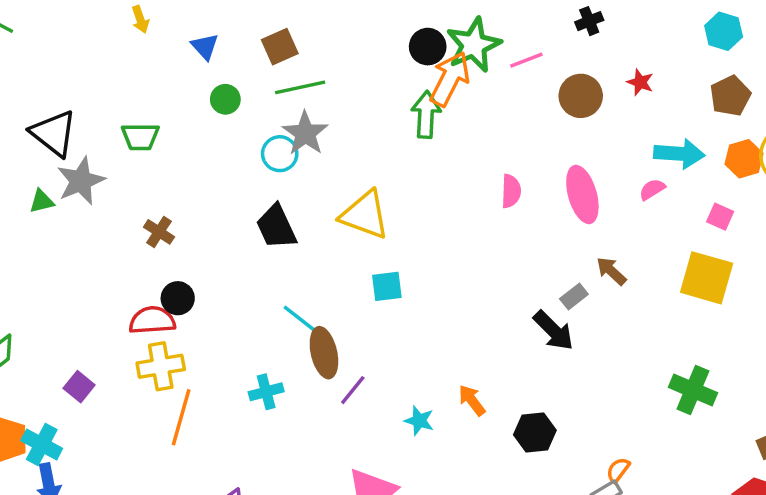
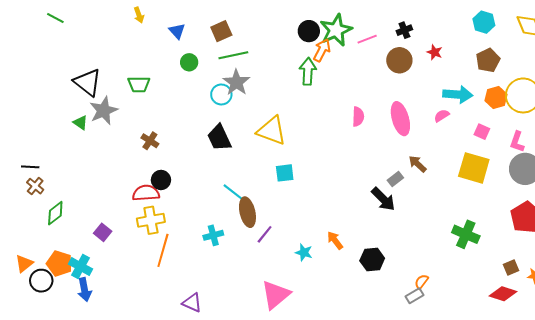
black cross: (589, 21) -> (404, 30), moved
orange arrow: (450, 79) -> (322, 50), size x0.7
green triangle: (42, 201) -> (80, 123), turned 49

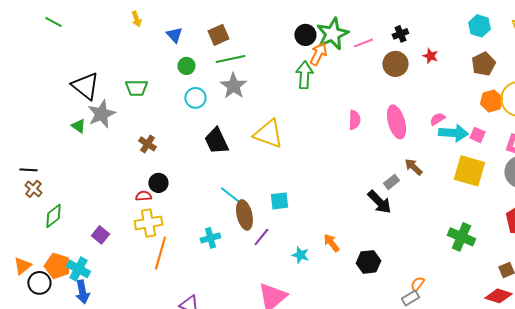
cyan circle: (221, 94) -> (195, 98), moved
cyan arrow: (458, 94) -> (453, 133), moved
cyan square: (285, 173) -> (279, 201), moved
red semicircle: (146, 193) -> (143, 196), size x0.6

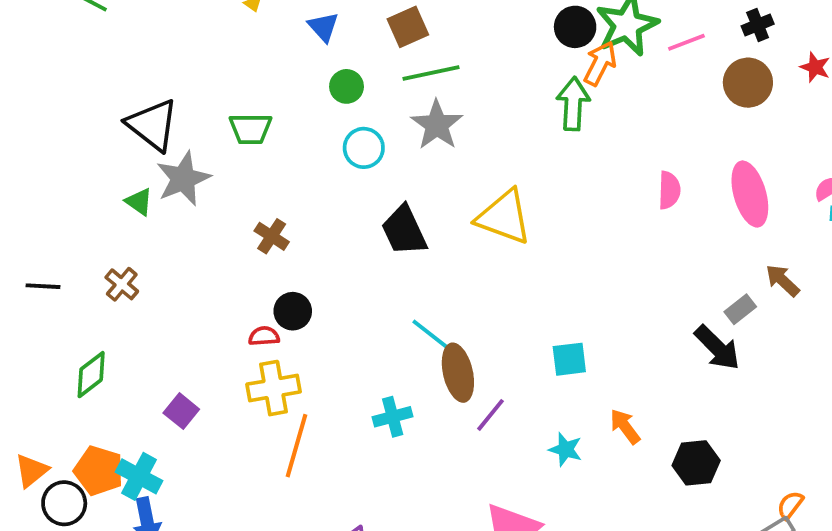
brown cross: (33, 189) -> (122, 284), moved
cyan square: (279, 201) -> (569, 359), moved

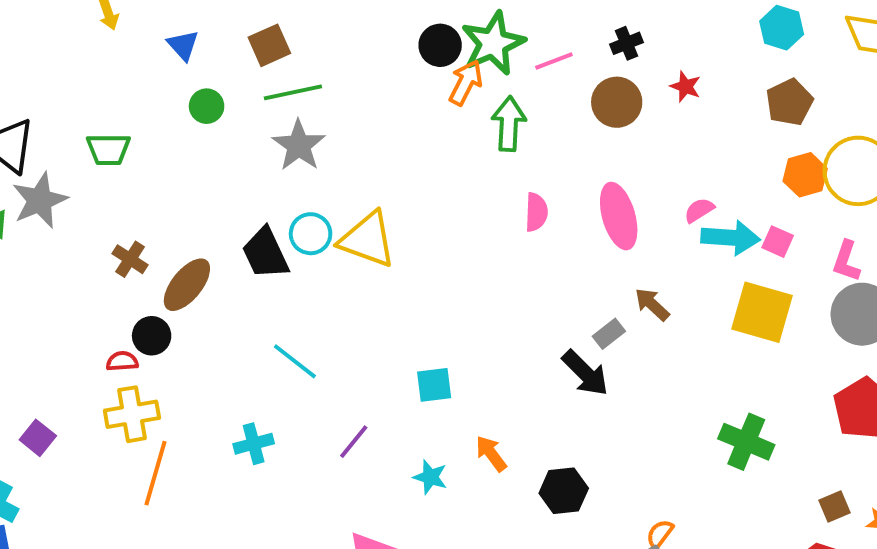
green arrow: (573, 104) -> (509, 124), moved
cyan circle: (364, 148) -> (311, 234), moved
brown ellipse: (458, 373) -> (187, 285), moved, turned 52

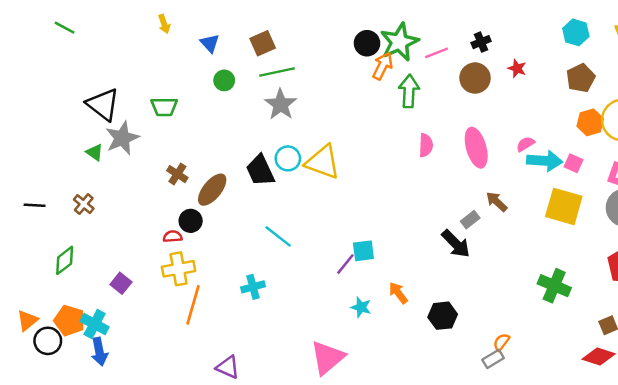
purple line: (354, 442) -> (345, 264), moved

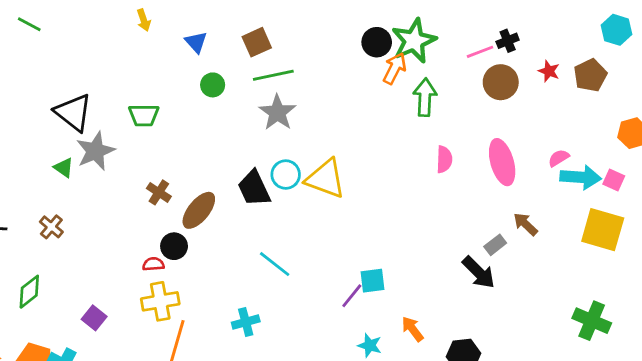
pink line: (437, 53) -> (480, 52), moved
brown pentagon: (581, 78) -> (590, 75), moved

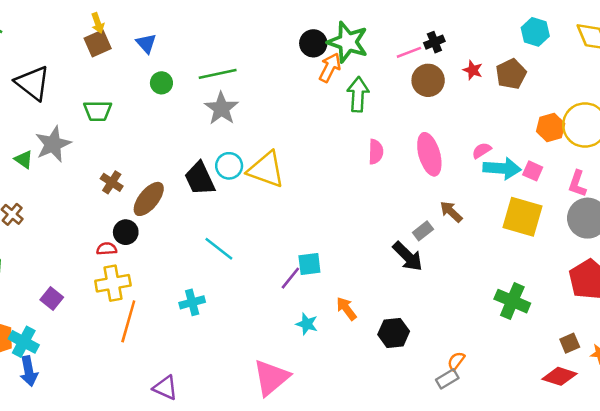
green star: (414, 41) -> (348, 42), turned -30
brown square: (257, 42) -> (98, 43), moved
black triangle: (73, 112) -> (33, 83), moved

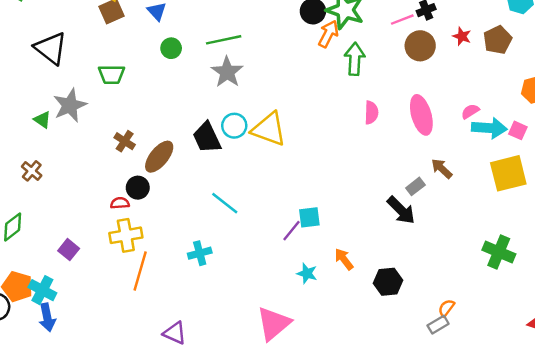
yellow square: (522, 217) -> (508, 173), turned -30

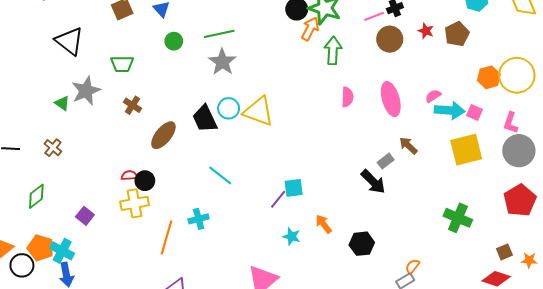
brown cross: (125, 141) -> (132, 105), moved
black circle: (138, 188) -> (145, 181), moved
orange line: (140, 271) -> (167, 237), moved

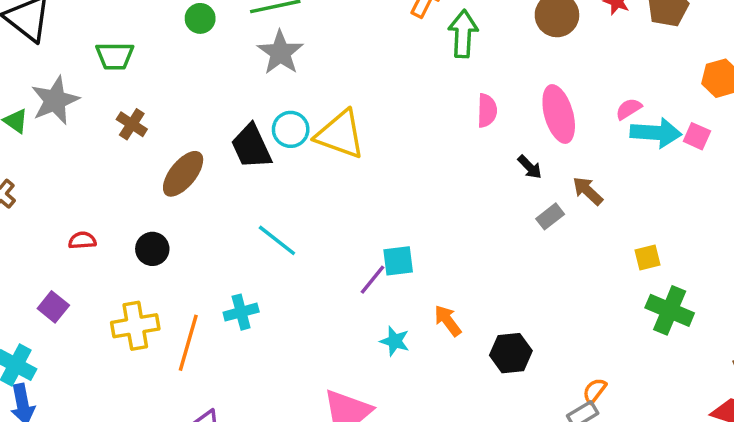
yellow square: (466, 150) -> (647, 257), moved, size x0.5
red semicircle: (129, 175) -> (82, 240), moved
black arrow: (373, 182) -> (530, 167), moved, size x0.6
yellow cross: (135, 203) -> (135, 326), moved

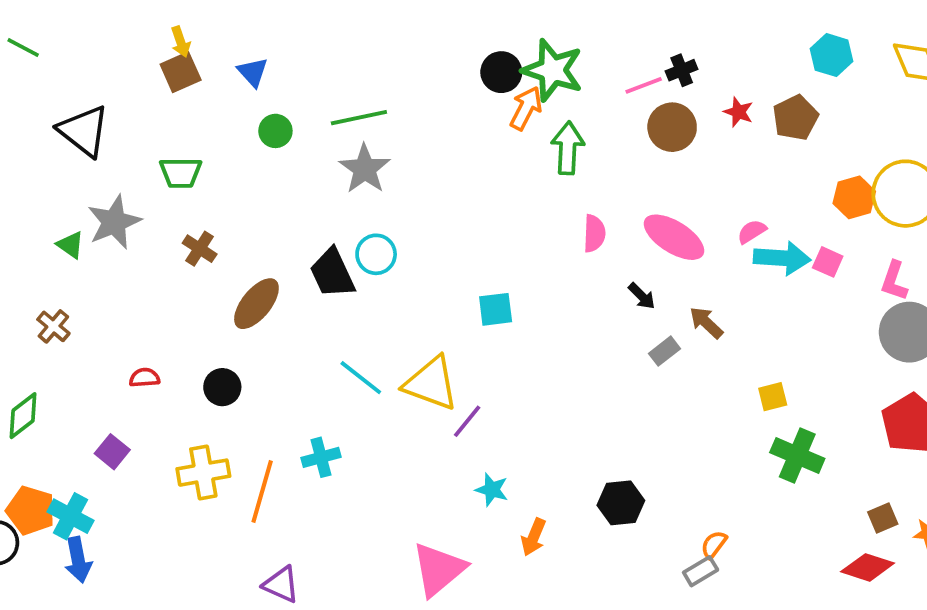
pink ellipse: (559, 114) -> (674, 237), turned -42
yellow triangle: (340, 135) -> (431, 383), moved
cyan square: (398, 261) -> (496, 309), moved
orange arrow: (448, 321) -> (534, 537), moved, turned -120

